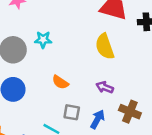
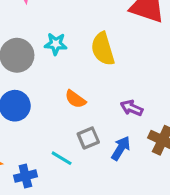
yellow semicircle: (105, 46) -> (103, 49), moved
gray square: (72, 112) -> (88, 138), turned -35

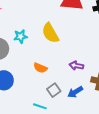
blue arrow: (121, 148) -> (75, 92), turned -140

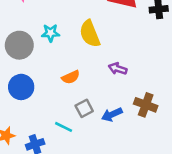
purple arrow: (76, 66) -> (118, 69), moved
orange semicircle: (40, 68) -> (71, 77), turned -56

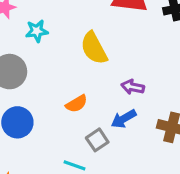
cyan star: (50, 33) -> (37, 31), moved
blue arrow: (112, 114) -> (124, 119), moved

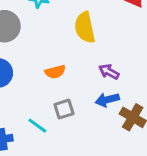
blue arrow: (124, 119) -> (107, 100), moved

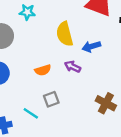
purple arrow: (109, 72) -> (73, 67), moved
blue arrow: (107, 100) -> (91, 46), moved

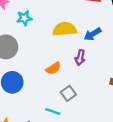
yellow semicircle: (65, 34) -> (65, 29), turned 115
purple arrow: (73, 67) -> (80, 58), turned -88

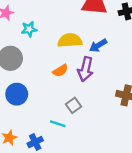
purple arrow: (80, 58) -> (85, 69), size x1.5
orange semicircle: (53, 68) -> (60, 71), moved

